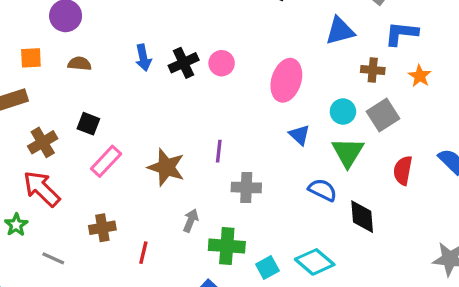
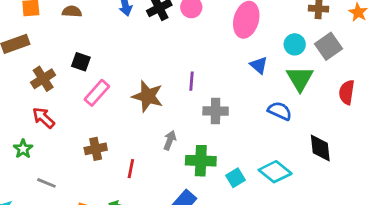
red arrow: (42, 189) -> (43, 118), size x0.7
black diamond: (362, 217) -> (320, 148), moved
gray line: (53, 258) -> (46, 183), moved

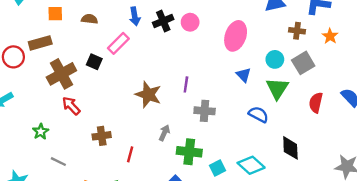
brown cross: (43, 79) -> (61, 74), size x1.4
pink rectangle: (97, 93) -> (118, 43), moved
red arrow: (43, 118) -> (71, 106), moved

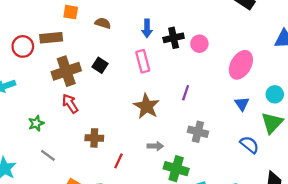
pink rectangle: (118, 43) -> (143, 61), moved, turned -70
purple line: (186, 84) -> (186, 93), moved
gray arrow: (164, 133) -> (155, 146), turned 56

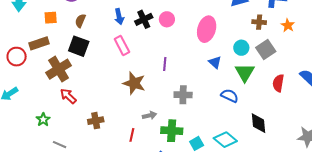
brown semicircle: (103, 23) -> (80, 21), turned -72
black square: (100, 65) -> (79, 46), moved, size x1.5
red line: (118, 161) -> (132, 135), moved

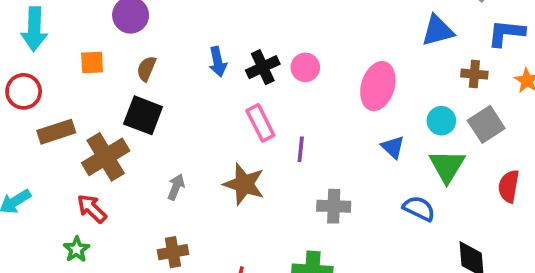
brown rectangle: (39, 43) -> (56, 132), moved
pink rectangle: (122, 45) -> (260, 123), moved
red circle: (17, 57) -> (24, 91), moved
red arrow: (68, 96) -> (92, 209), moved
gray arrow: (149, 115) -> (176, 187), moved, turned -56

